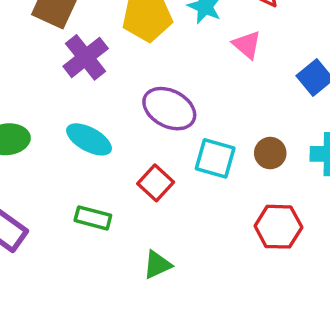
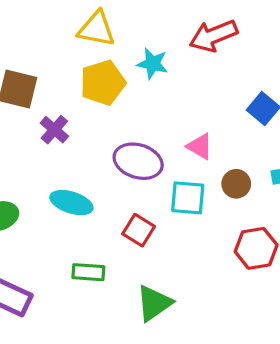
pink triangle: (247, 45) -> (200, 146), moved
purple cross: (86, 57) -> (54, 130), size x0.7
green triangle: (157, 265) -> (154, 303), size x1.4

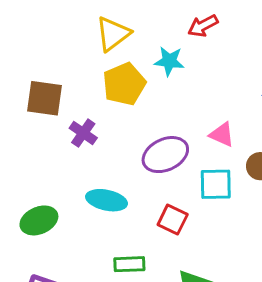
yellow triangle: (97, 29) -> (113, 34), turned -42
red arrow: (213, 36) -> (203, 26), moved, size x0.7
purple ellipse: (138, 161) -> (165, 155), turned -36

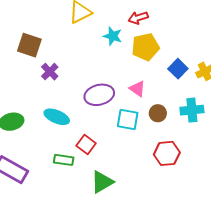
yellow pentagon: (124, 84) -> (145, 47), moved
red square: (173, 219) -> (86, 144), moved

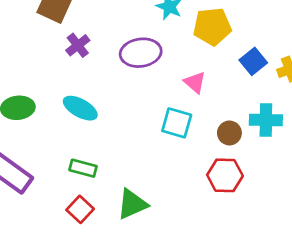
purple ellipse: (99, 95) -> (141, 53), moved
brown circle: (158, 113) -> (229, 133), moved
red square: (86, 144) -> (80, 209), moved

